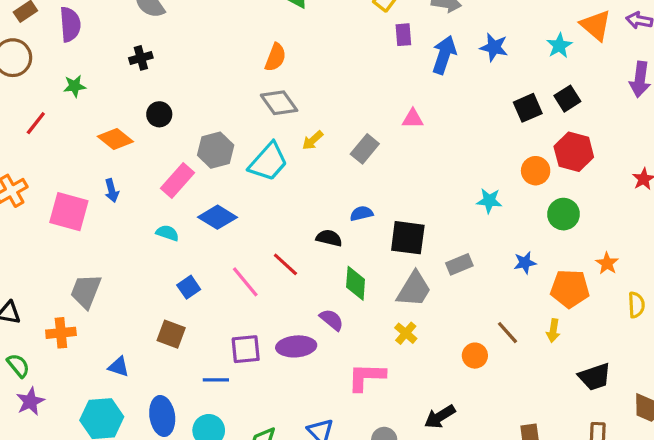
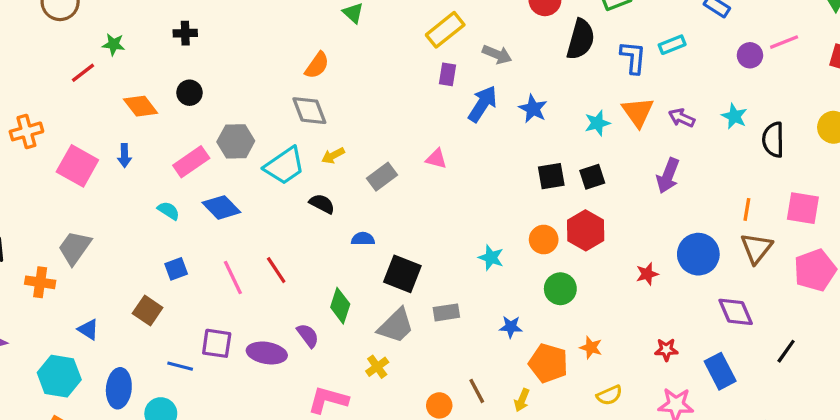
red line: (36, 123) -> (83, 73), moved
black semicircle: (329, 238) -> (322, 204), moved
orange star: (607, 263) -> (591, 347), turned -30
yellow semicircle: (636, 305) -> (609, 395), turned 55

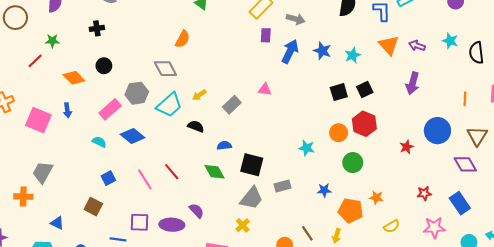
gray diamond: (309, 111) -> (165, 69), moved
cyan star: (597, 123) -> (353, 55), moved
brown triangle: (756, 248) -> (477, 136), moved
green diamond: (340, 306) -> (214, 172), moved, turned -40

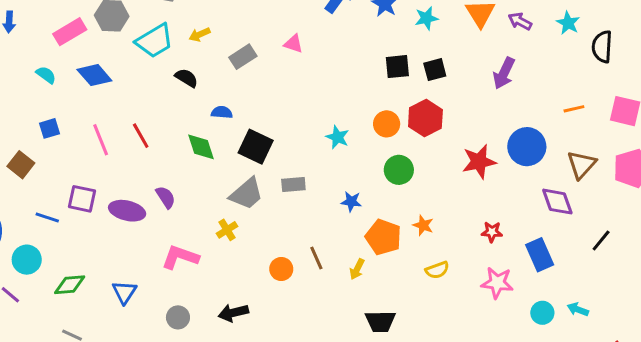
orange line: (465, 99) -> (574, 109), turned 64
red star: (407, 147) -> (479, 162), size x1.6

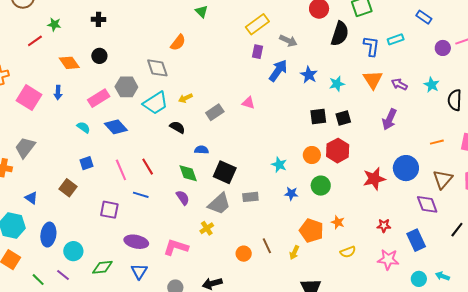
purple semicircle: (166, 197) -> (183, 198), moved
blue star: (351, 202) -> (291, 194), moved
purple ellipse: (127, 211) -> (136, 242), moved
blue line: (47, 217) -> (141, 195), moved

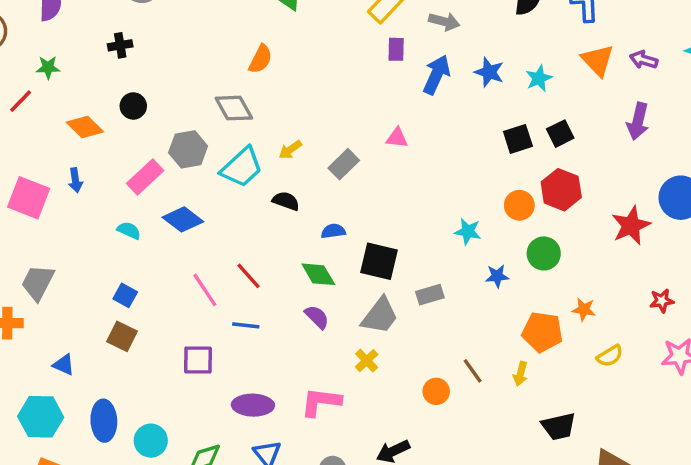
blue square: (87, 163) -> (125, 295), moved, turned -32

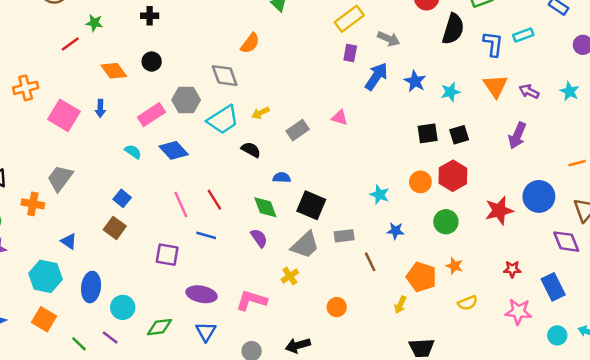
green circle: (544, 253) -> (446, 222), moved
brown line: (473, 371) -> (370, 262), moved

